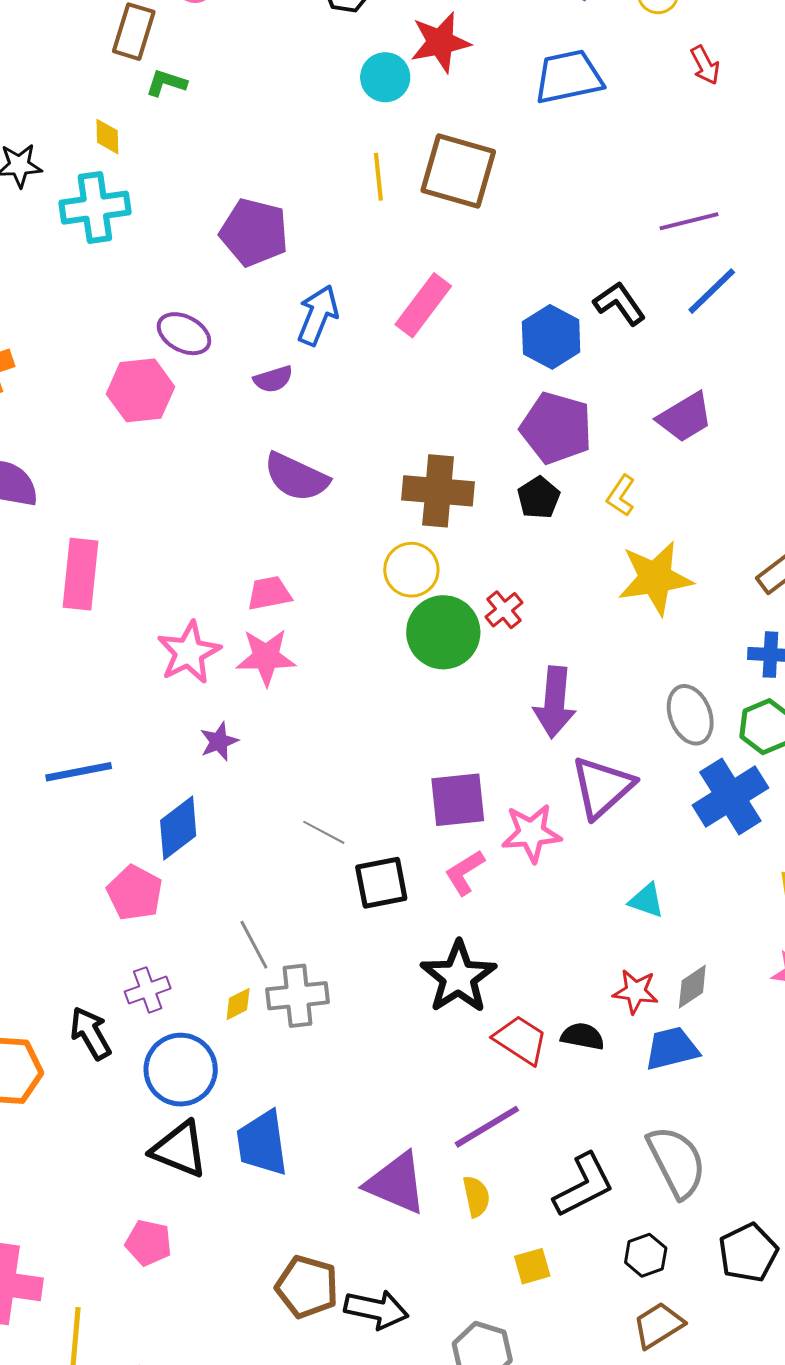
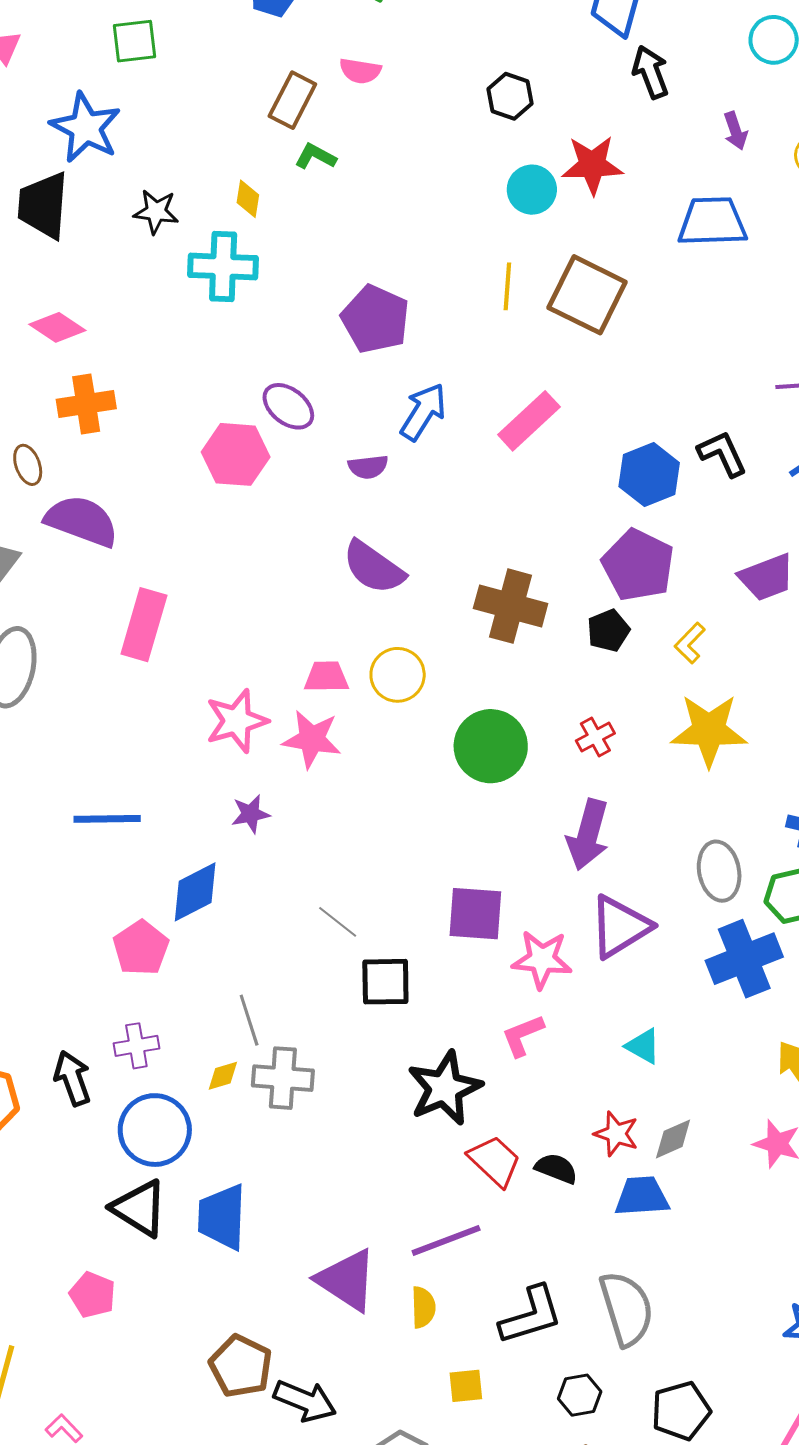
yellow circle: (411, 570) -> (398, 675), moved
red cross: (504, 610) -> (595, 737), moved
pink L-shape: (465, 872) -> (523, 1035), moved

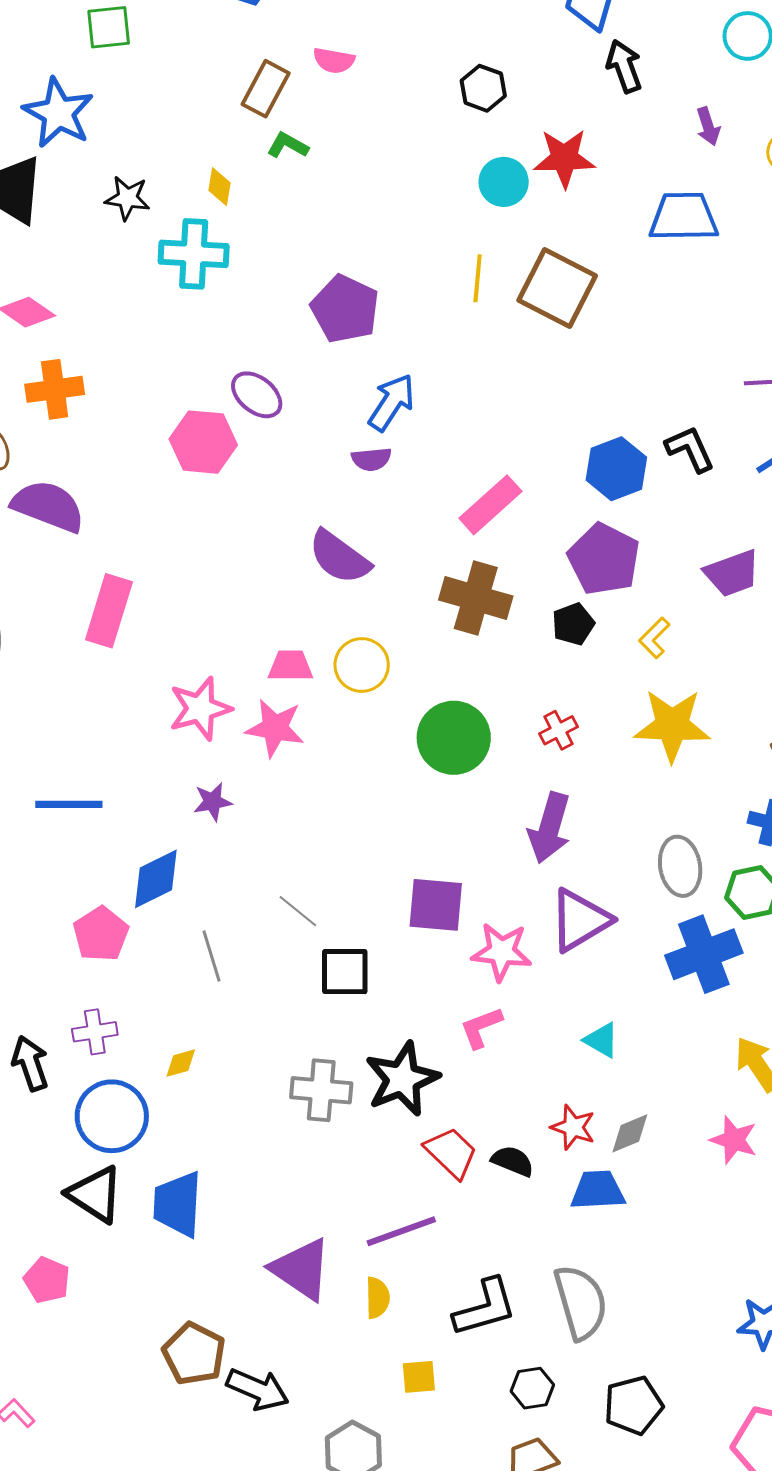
pink rectangle: (529, 421) -> (490, 505), moved
purple semicircle: (368, 467) -> (371, 459), moved
gray line: (249, 1020) -> (211, 956), moved
gray cross: (283, 1078) -> (321, 1090), moved

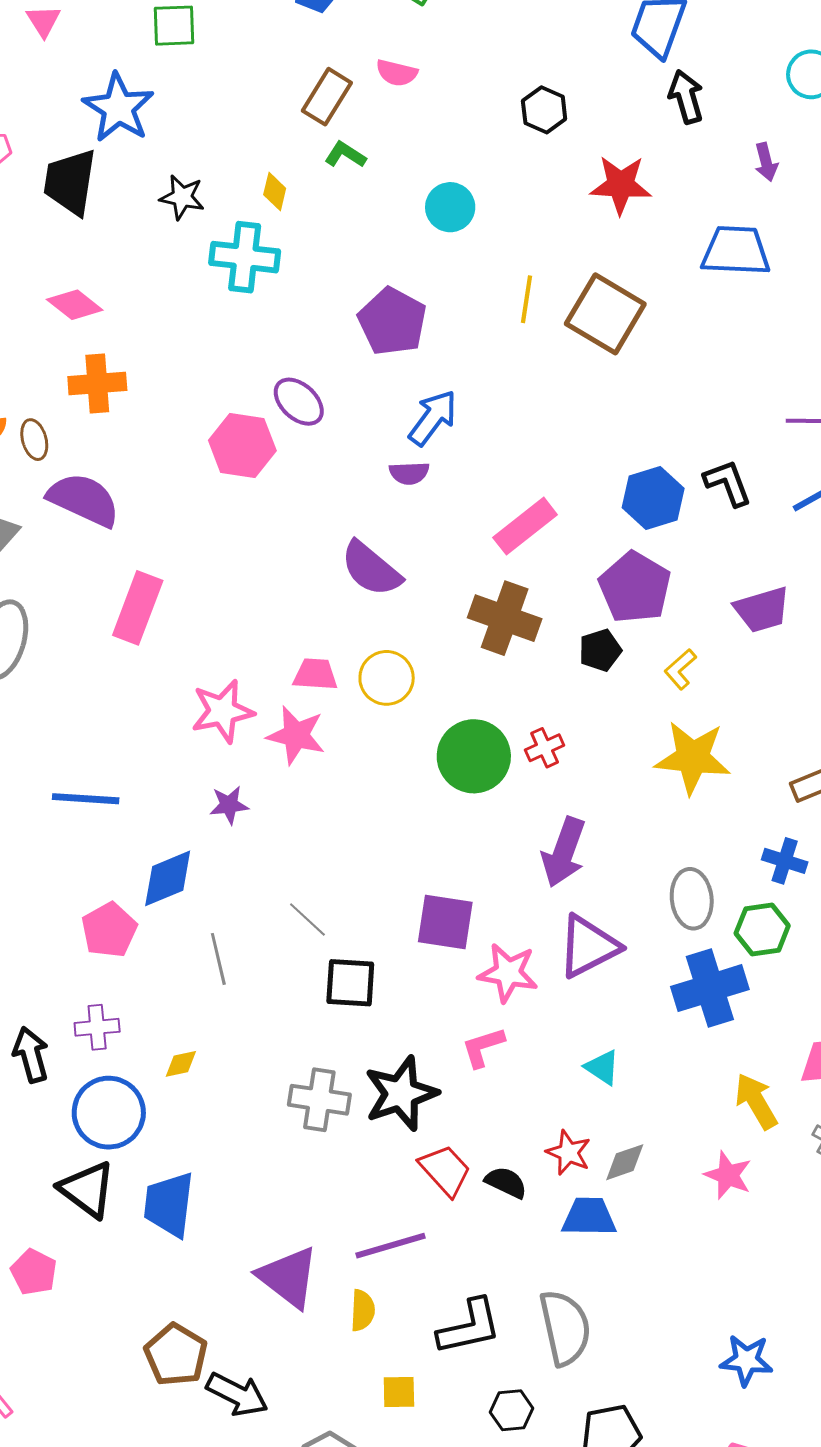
cyan circle: (504, 182) -> (450, 207), moved
red cross: (559, 730) -> (545, 748), moved

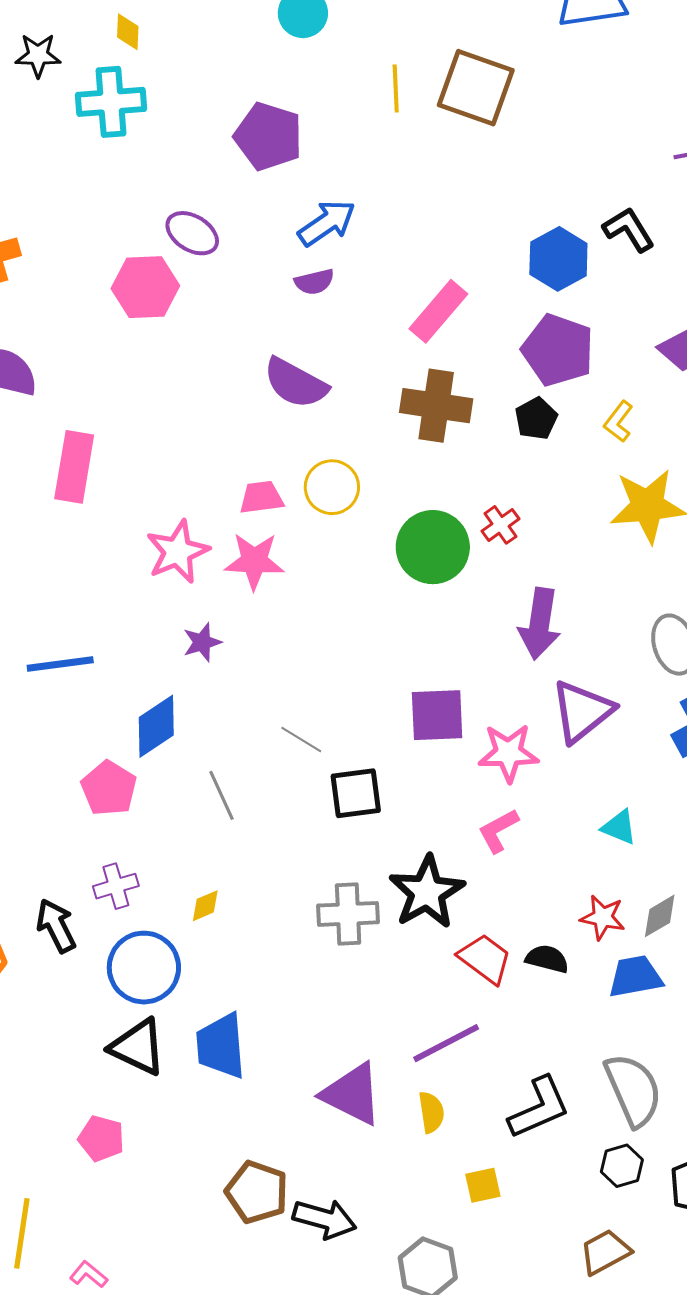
blue arrow: (433, 418) -> (327, 223), turned 30
black hexagon: (512, 1410) -> (622, 1166), moved

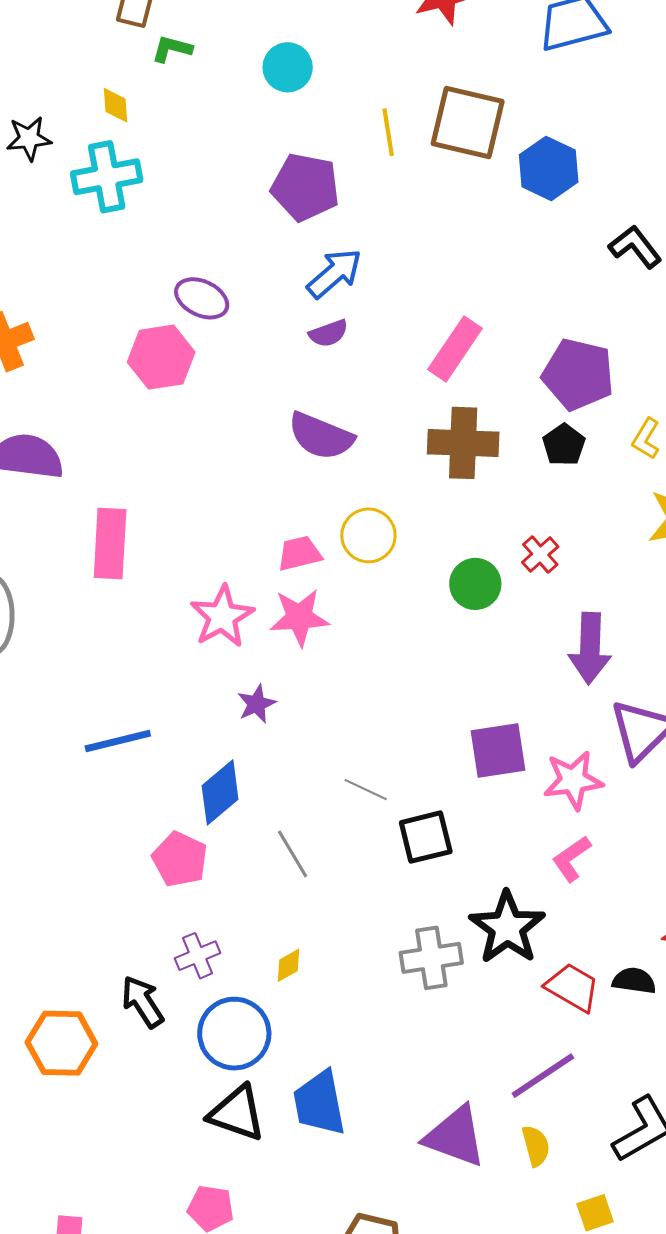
purple pentagon: (268, 136) -> (305, 187), moved
blue hexagon: (558, 259) -> (549, 168), moved
green circle: (433, 547) -> (475, 584), size x0.7

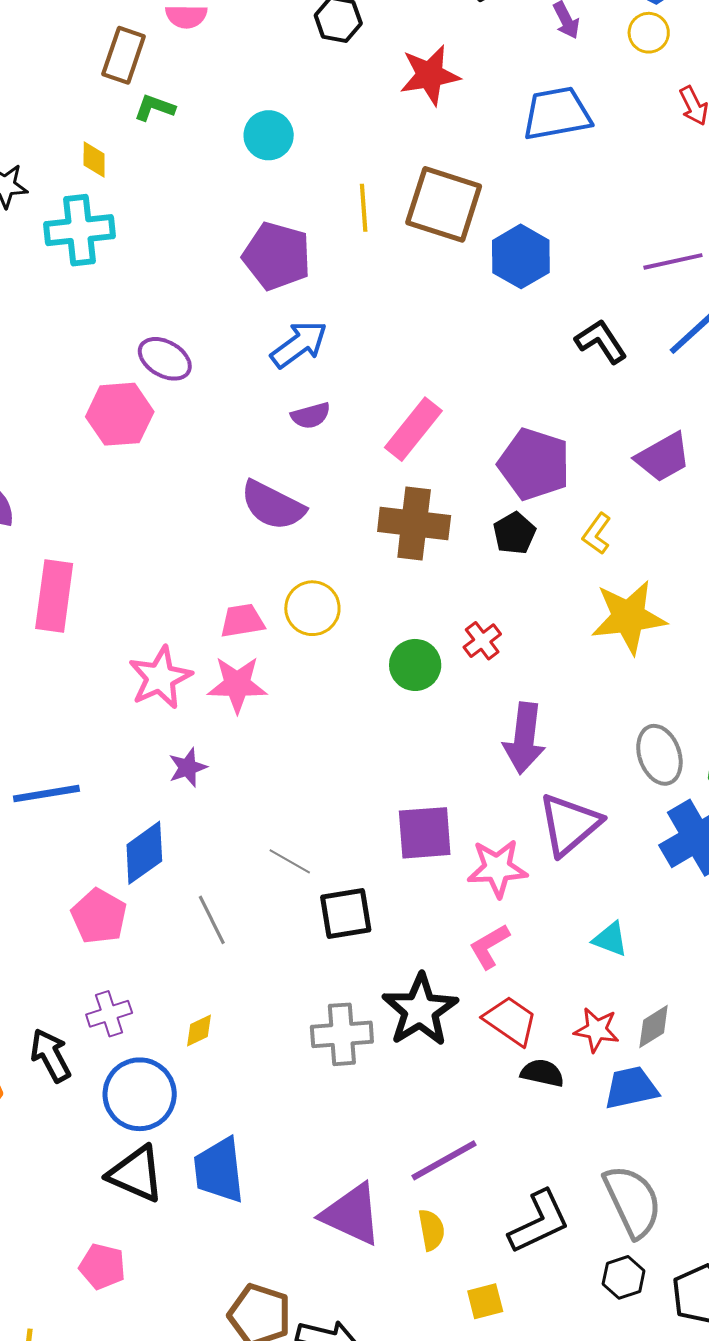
purple semicircle: (328, 333) -> (311, 416), moved
red trapezoid: (572, 987) -> (510, 1021), moved

